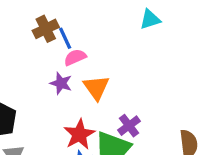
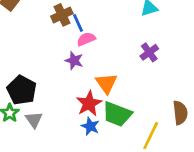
orange triangle: (96, 88) -> (106, 83), moved
purple cross: (129, 126) -> (149, 52), moved

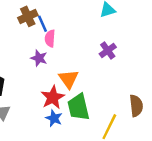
pink semicircle: (86, 39) -> (50, 38), turned -63
green trapezoid: (117, 114) -> (78, 107), turned 56

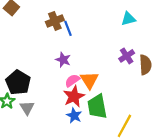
pink semicircle: (50, 38) -> (72, 81), moved, turned 49
brown semicircle: (136, 106) -> (145, 65), moved

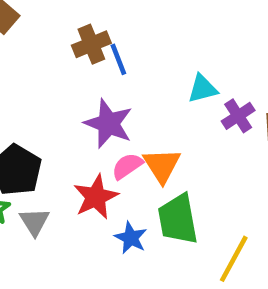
cyan triangle: (128, 19) -> (202, 89), moved
purple star: (63, 60) -> (108, 124), size x1.5
red star: (74, 96) -> (96, 197), moved

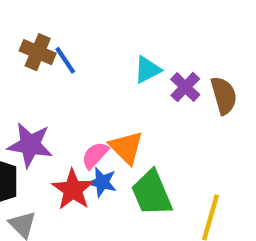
brown cross: (91, 44) -> (38, 52), turned -32
purple star: (108, 124) -> (30, 145), moved
blue star: (131, 238) -> (102, 182), moved

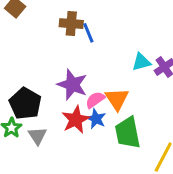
brown cross: (38, 52) -> (71, 24), turned -30
cyan triangle: (147, 70) -> (141, 62), moved
purple star: (30, 145) -> (72, 85), moved

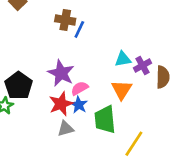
blue line: (88, 33) -> (79, 29), turned 42
orange triangle: (117, 99) -> (122, 90), moved
gray triangle: (37, 136) -> (66, 129), moved, turned 42

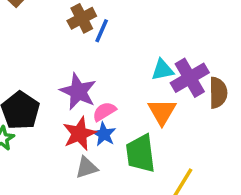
brown cross: (65, 20) -> (82, 18), turned -36
purple cross: (142, 66) -> (190, 78), size x1.5

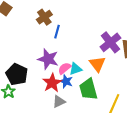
blue line: (102, 31) -> (57, 32), moved
cyan triangle: (163, 70) -> (76, 69), moved

